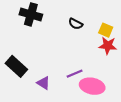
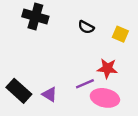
red star: (108, 46) -> (107, 68), moved
black rectangle: (16, 66) -> (19, 91), moved

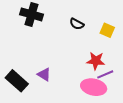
purple line: (85, 84) -> (105, 74), moved
purple triangle: (50, 94) -> (44, 74), moved

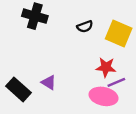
black semicircle: (77, 24) -> (85, 27), turned -48
yellow square: (107, 30) -> (119, 34), size x1.6

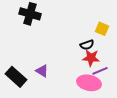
black semicircle: (85, 27) -> (87, 45), moved
yellow square: (119, 34) -> (102, 29), size x0.6

